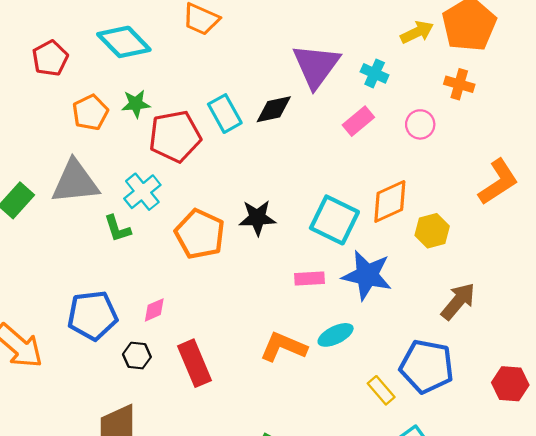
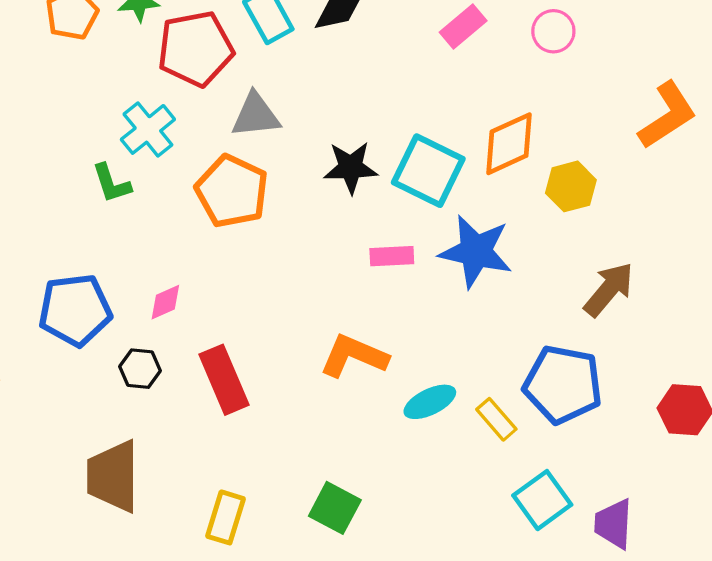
gray triangle: (75, 182) -> (256, 115), moved, size x0.7
black star: (257, 218) -> (351, 167), moved
cyan ellipse: (336, 335) -> (430, 402), moved

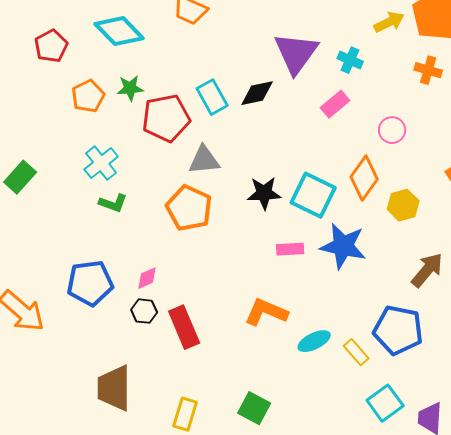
pink circle: (553, 31) -> (392, 130), moved
cyan cross: (148, 129) -> (101, 163), moved
orange diamond: (509, 144) -> (364, 178), turned -30
green L-shape: (112, 183) -> (113, 203), turned -52
black hexagon: (140, 369) -> (144, 311), moved

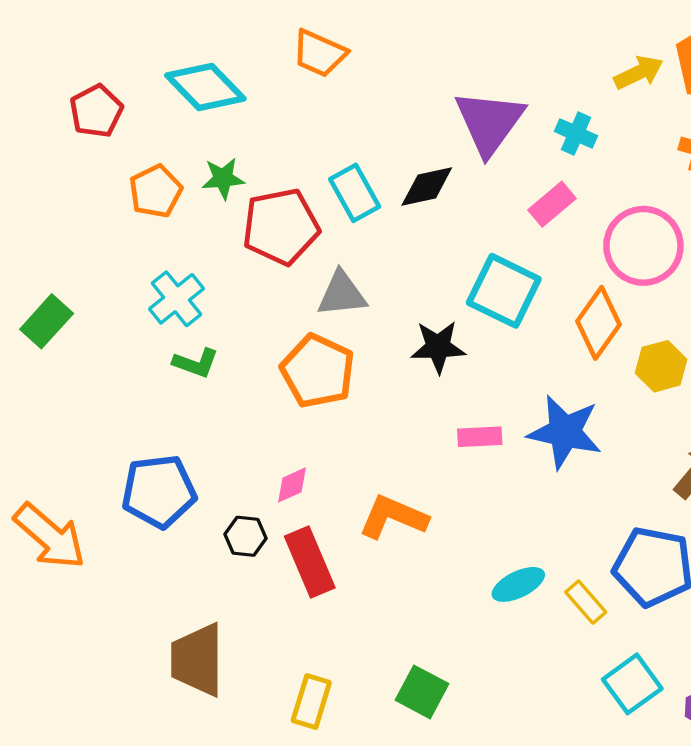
pink circle: (392, 130) -> (643, 246), size x1.8
cyan square: (313, 195) -> (504, 291), moved
pink diamond: (147, 278) -> (292, 485), moved
orange L-shape: (266, 312) -> (393, 517), moved

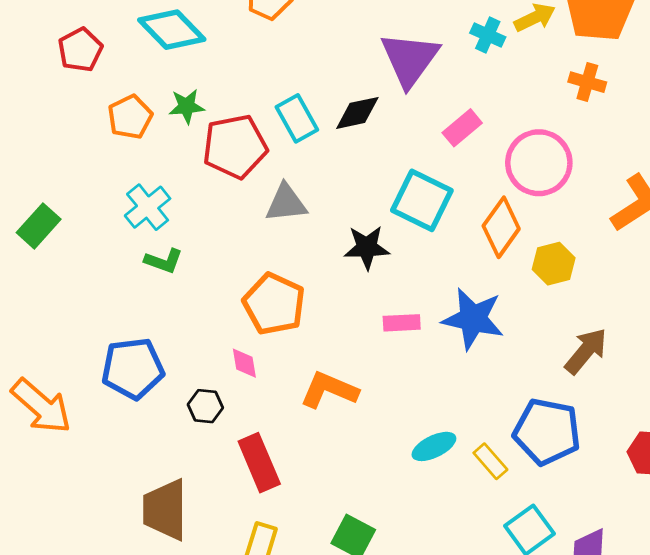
cyan cross: (576, 134) -> (488, 35), moved
orange pentagon: (318, 371) -> (274, 304), moved
pink diamond: (292, 485) -> (244, 363), turned -76
red rectangle: (310, 562) -> (259, 463), moved

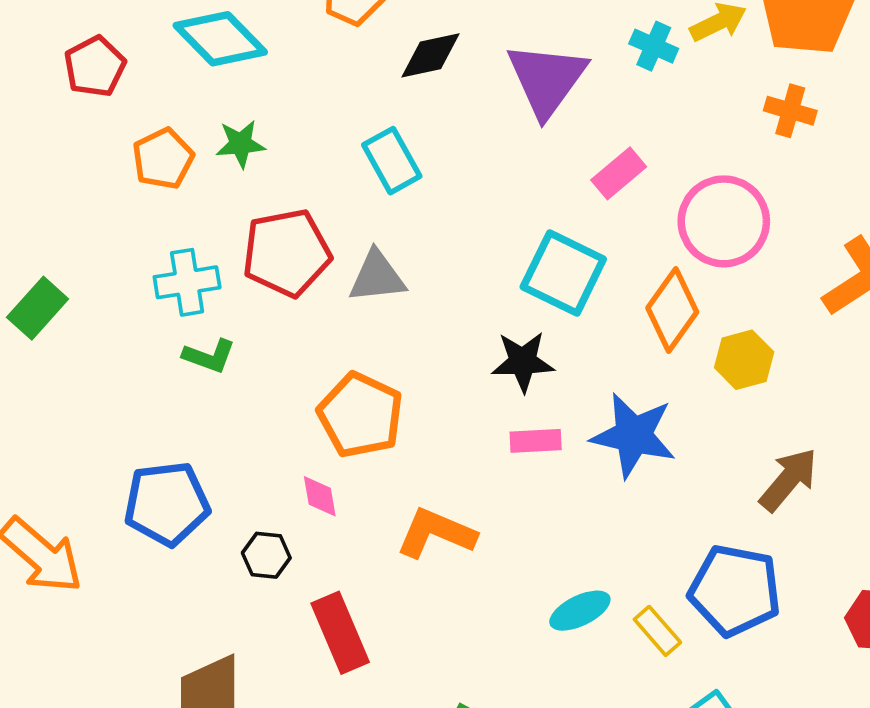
black diamond: (357, 113) -> (431, 55), moved
red pentagon: (235, 147) -> (287, 253), moved
cyan cross: (148, 207) -> (187, 282), turned 30
black star: (367, 247) -> (523, 362), moved

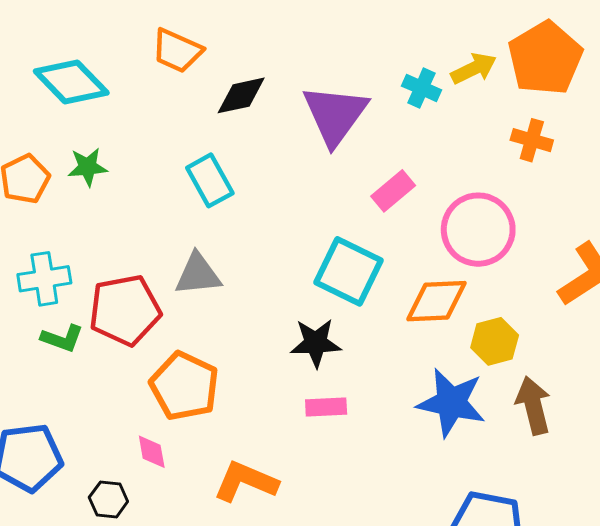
red pentagon: (287, 253) -> (125, 310), moved
orange diamond: (672, 310) -> (436, 301), turned 52
blue star: (633, 435) -> (451, 403), moved
brown arrow: (788, 480) -> (533, 406), moved, turned -54

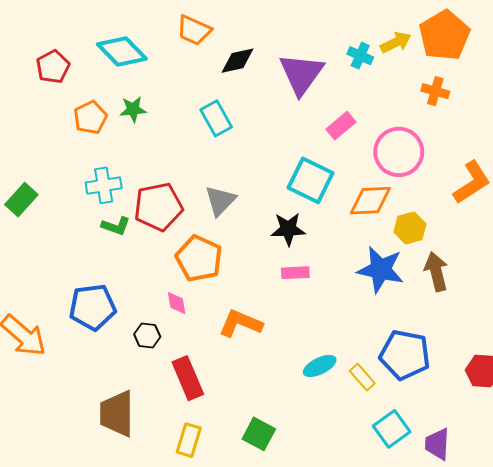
gray triangle: (198, 274) -> (220, 201), moved, turned -40

